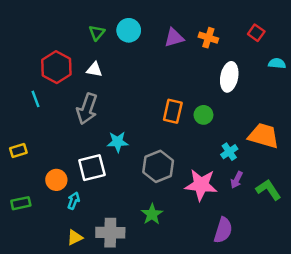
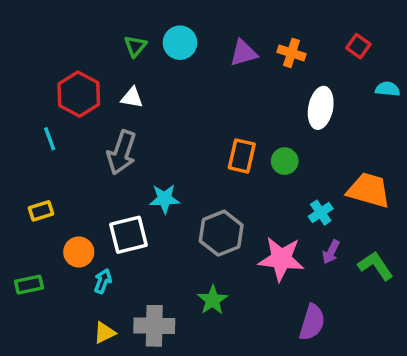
yellow rectangle: (18, 150) -> (41, 211), moved

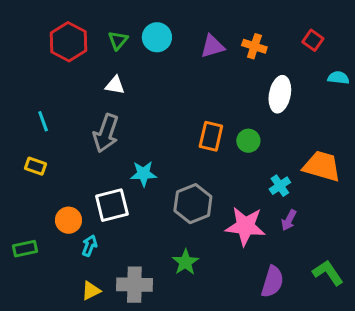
red hexagon: (79, 94) -> (68, 42), moved
yellow rectangle: (41, 211) -> (36, 166), moved, turned 36
green L-shape: (376, 266) -> (328, 273), moved

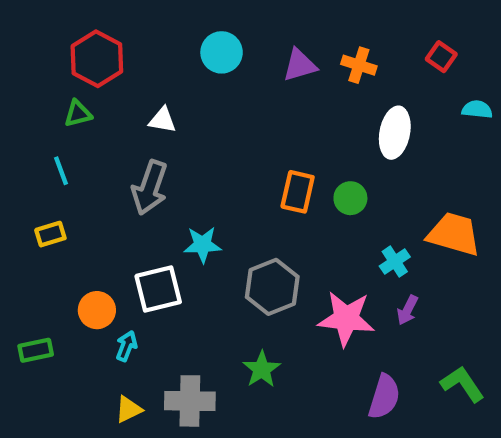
green triangle: (118, 40) -> (78, 114), moved, turned 36
yellow rectangle: (36, 166) -> (50, 234), turned -36

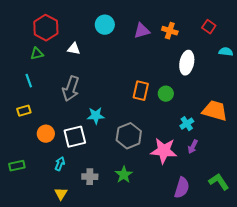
white triangle: (162, 120) -> (74, 49), moved
orange circle: (97, 310) -> (46, 134), moved
gray cross: (190, 401) -> (90, 177), moved, size x0.7
yellow triangle: (129, 409) -> (61, 194), turned -32

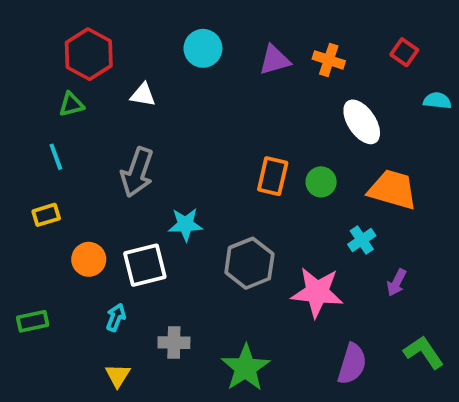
white ellipse: (187, 63) -> (362, 122), turned -45
orange trapezoid: (215, 111) -> (393, 190), moved
purple arrow: (193, 147) -> (397, 283), moved
green star: (124, 175) -> (246, 368), moved, size x1.4

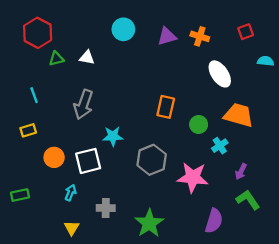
red square: (404, 52) -> (246, 32), turned 35
red hexagon: (89, 54) -> (38, 33), moved
green triangle: (71, 104) -> (56, 59), moved
green circle: (321, 182) -> (199, 125), moved
green L-shape: (424, 352) -> (248, 200), moved

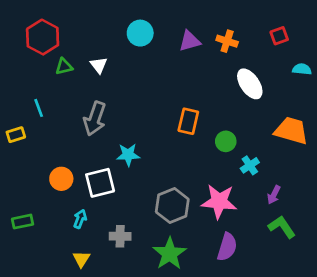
white triangle: (87, 58) -> (99, 65), turned 42
orange trapezoid: (239, 115) -> (291, 131), moved
yellow rectangle: (28, 130) -> (16, 135), moved
gray hexagon: (152, 160) -> (172, 206), moved
purple semicircle: (214, 221) -> (227, 247), moved

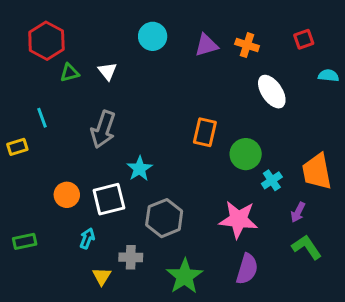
orange trapezoid: (291, 131) -> (317, 172), moved, turned -117
green circle: (226, 141) -> (246, 154), size x1.4
cyan star: (128, 155) -> (139, 169), turned -30
gray hexagon: (172, 206) -> (164, 218), moved
yellow triangle: (81, 259) -> (102, 276), moved

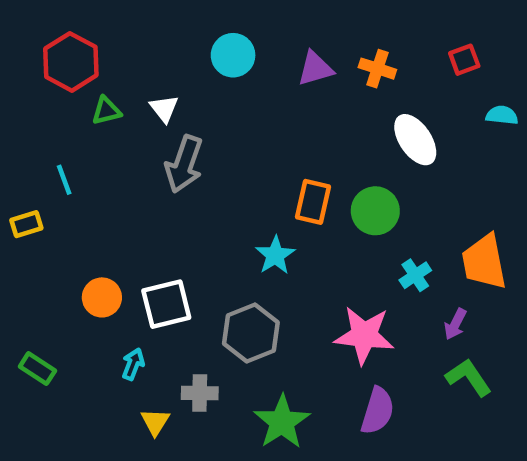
gray arrow: (103, 129) -> (184, 164), moved
green circle: (246, 154) -> (375, 211), moved
cyan star: (139, 169) -> (275, 255), moved
green rectangle: (25, 241) -> (37, 369), turned 45

